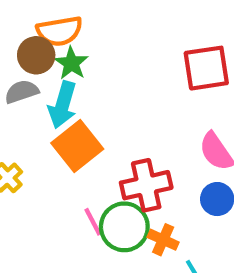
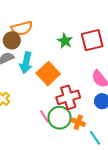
green star: (71, 63) -> (65, 41), moved
orange square: (77, 146) -> (48, 74), moved

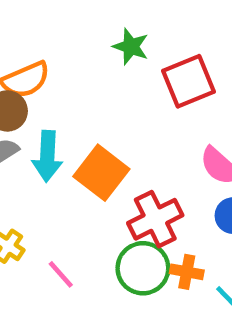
green star: (65, 41) -> (131, 47), moved
pink line: (45, 116) -> (61, 274), moved

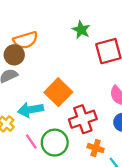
cyan arrow: (47, 156) -> (30, 110), moved, turned 70
green circle: (143, 268) -> (55, 143), moved

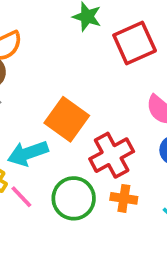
pink line: (31, 141) -> (21, 197), moved
orange cross: (96, 148) -> (124, 198), moved

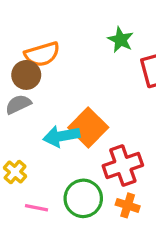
cyan arrow: (28, 153) -> (61, 136), moved
pink line: (21, 197) -> (37, 208), moved, turned -45

